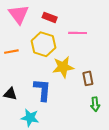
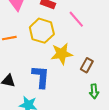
pink line: (78, 33) -> (76, 19), turned 48
brown rectangle: (88, 78) -> (87, 65), turned 40

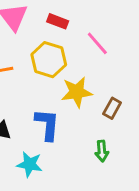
green arrow: (94, 91) -> (102, 151), moved

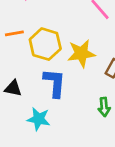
yellow hexagon: (49, 60) -> (45, 44), moved

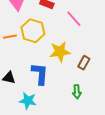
yellow hexagon: (45, 44) -> (33, 31), moved

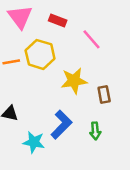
brown rectangle: (84, 63) -> (104, 95), turned -40
blue L-shape: (40, 74) -> (61, 125), moved, turned 40

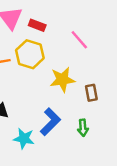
red rectangle: (58, 21) -> (37, 25), moved

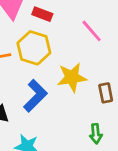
blue L-shape: (50, 122) -> (35, 96), moved

